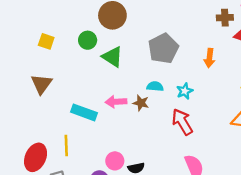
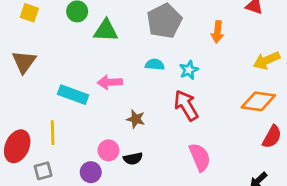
green triangle: (112, 57) -> (106, 30), turned -30
brown star: (141, 103) -> (136, 119), moved

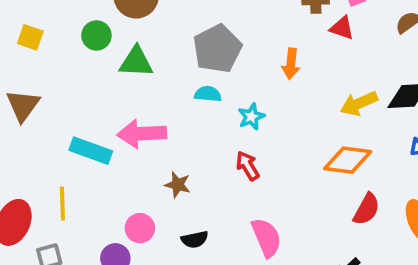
cyan semicircle: (155, 65) -> (208, 94), moved
pink arrow: (110, 82) -> (142, 134), size x1.4
red arrow: (186, 105) -> (248, 166), size x0.7
black semicircle: (133, 159) -> (195, 239), moved

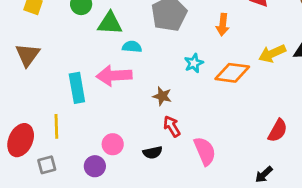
cyan semicircle: (208, 94) -> (132, 47), moved
cyan rectangle: (91, 151) -> (77, 88), turned 60
orange diamond: (348, 160) -> (232, 73), moved
red arrow: (248, 166) -> (172, 126), moved
brown star: (178, 185) -> (162, 96), moved

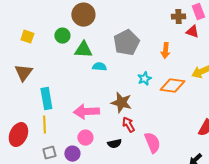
pink arrow: (114, 76) -> (86, 112), moved
cyan rectangle: (77, 88) -> (46, 99), moved
brown star: (162, 96) -> (121, 103), size x1.5
gray square: (47, 165) -> (49, 153), moved

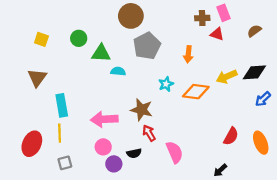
brown circle: (83, 15) -> (131, 16), moved
purple circle: (72, 154) -> (114, 164), moved

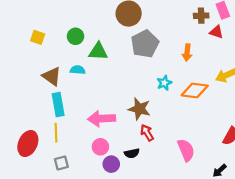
cyan semicircle: (118, 71) -> (78, 70), moved
brown triangle: (37, 78) -> (52, 76), moved, turned -30
pink semicircle: (175, 152) -> (186, 150), moved

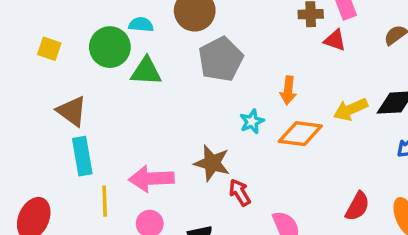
green circle: (76, 36) -> (110, 47), size x1.5
orange arrow: (187, 53) -> (288, 90), moved
cyan semicircle: (78, 70) -> (141, 25), moved
yellow line: (56, 133) -> (105, 201), moved
red arrow: (147, 133) -> (240, 192), moved

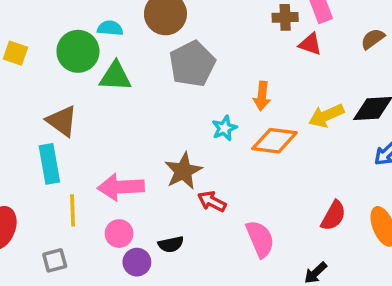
brown triangle: (72, 111) -> (62, 121), moved
brown star: (212, 163) -> (183, 171), turned 30
red arrow: (240, 192) -> (212, 201), turned -32

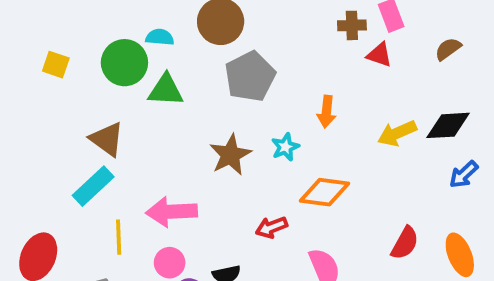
orange diamond: (274, 141) -> (324, 192), moved
cyan rectangle: (49, 164) -> (93, 186), turned 57
brown star: (183, 171) -> (230, 155), moved
red arrow: (212, 201) -> (272, 227), turned -48

